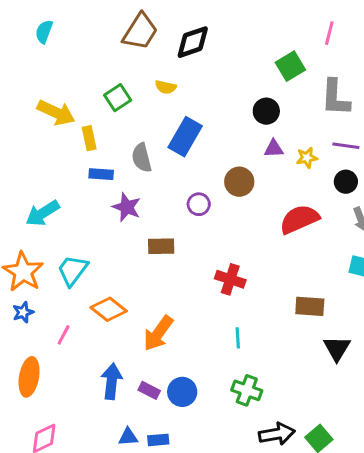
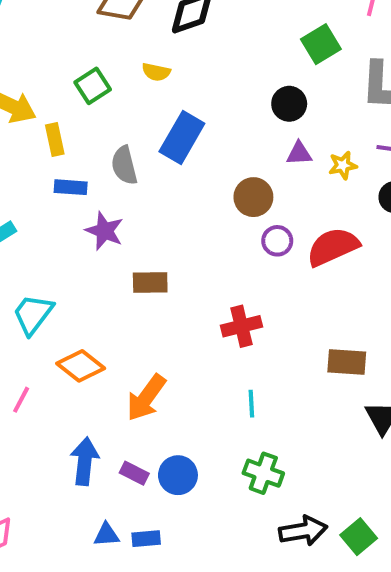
purple circle: (199, 204) -> (277, 241), moved
red cross: (230, 279) -> (241, 326), turned -32

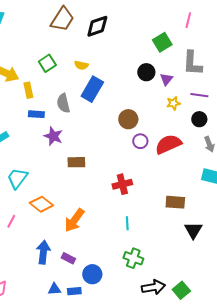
yellow semicircle: (156, 72) -> (81, 65), moved
purple triangle: (299, 153) -> (166, 79), moved, turned -48
blue circle: (178, 475) -> (92, 274), moved

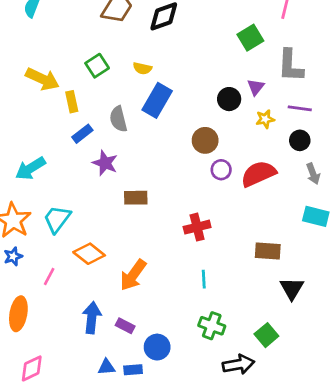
black circle: (146, 72) -> (229, 99), moved
blue rectangle: (36, 114) -> (82, 134), turned -42
green square: (181, 290) -> (266, 335), moved

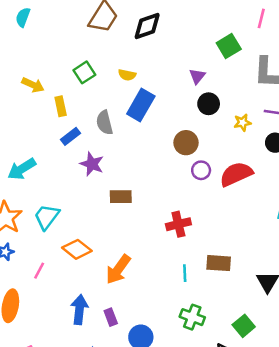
yellow arrow: (42, 79) -> (33, 85), size x0.7
purple triangle: (256, 87) -> (197, 76), moved
brown rectangle: (268, 251) -> (219, 263), moved
purple rectangle: (125, 326) -> (111, 317), turned 42

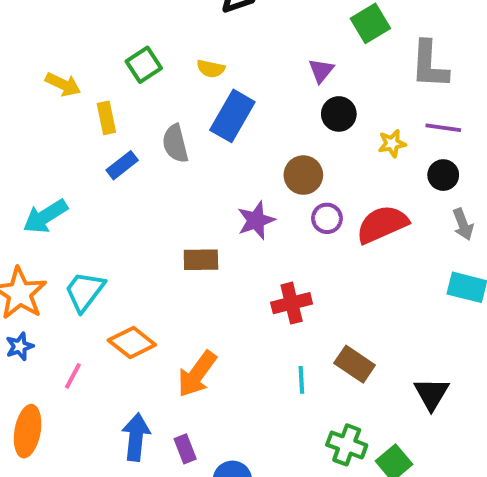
purple star: (92, 164) -> (256, 220), moved, turned 30
brown rectangle: (219, 263) -> (355, 364), turned 30
green cross: (192, 317) -> (347, 445), moved

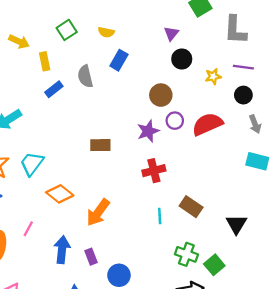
blue rectangle: (232, 116) -> (119, 60), size x0.7
purple star: (256, 220) -> (148, 131), moved
pink line: (73, 376) -> (28, 229), moved

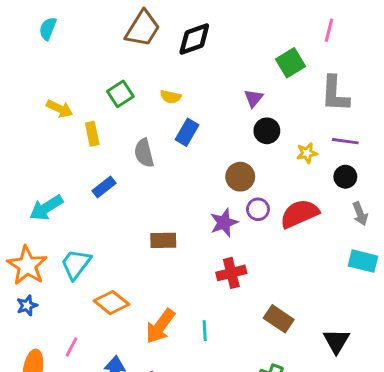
blue rectangle: (54, 89) -> (104, 187), moved
cyan line: (160, 216) -> (205, 331), moved

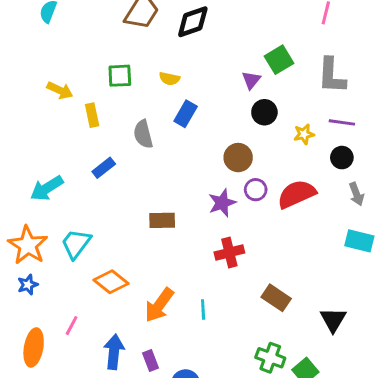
green square: (291, 63) -> (279, 60), moved
green square: (120, 94) -> (120, 76), turned 30

